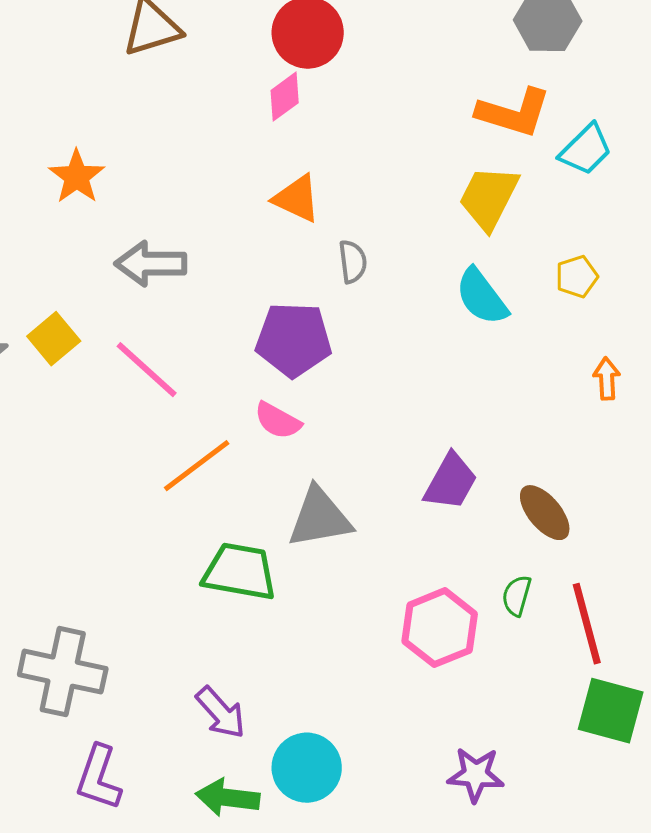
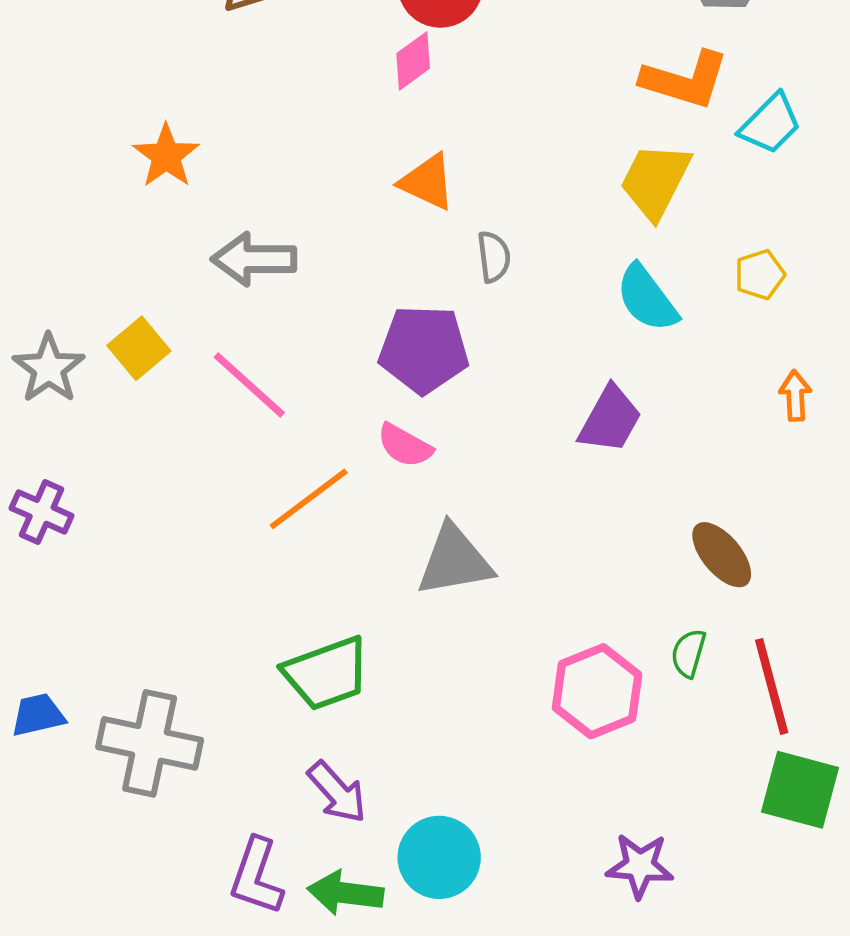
purple trapezoid: (451, 482) -> (610, 419), moved
green trapezoid: (240, 572) -> (326, 673), moved, turned 150
purple L-shape: (99, 778) -> (256, 876), moved

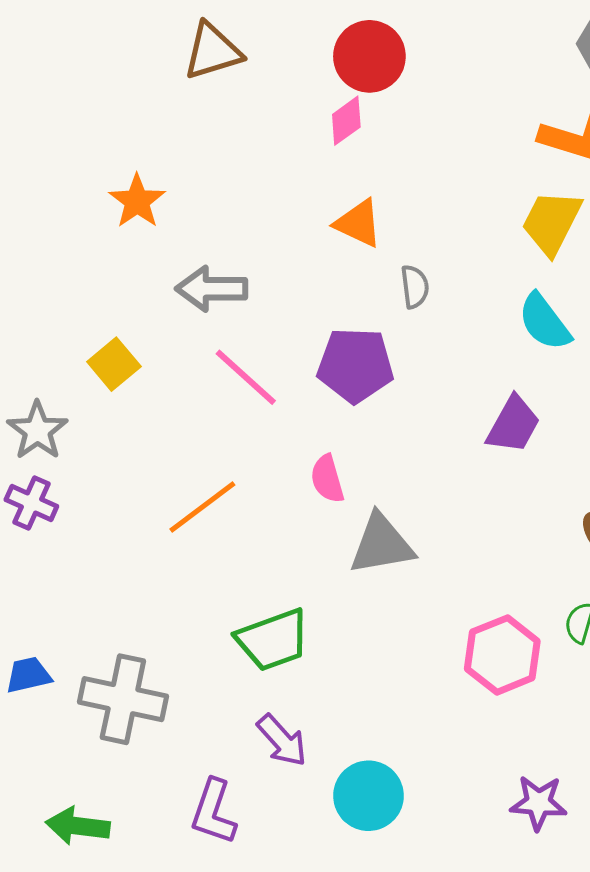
gray star: (49, 368) -> (37, 431), moved
pink line: (249, 385) -> (246, 377), moved
pink semicircle: (405, 445) -> (327, 479), moved, turned 45
orange line: (309, 499) -> (202, 507), moved
green arrow: (345, 893) -> (78, 826), moved

